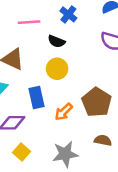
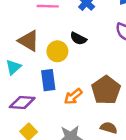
black semicircle: (56, 41) -> (78, 39), moved
yellow circle: (57, 69) -> (57, 51), moved

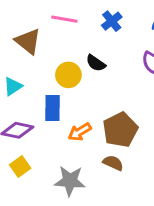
brown triangle: (29, 41) -> (28, 41), moved
brown semicircle: (109, 128) -> (113, 163), moved

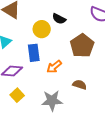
brown pentagon: (120, 130) -> (82, 46), moved

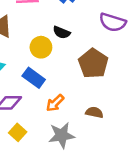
blue rectangle: (34, 53) -> (34, 78), turned -42
orange arrow: (54, 67) -> (55, 103), moved

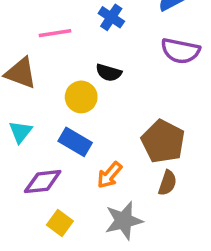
brown pentagon: (93, 63) -> (163, 141), moved
brown semicircle: (94, 112) -> (167, 183), turned 102

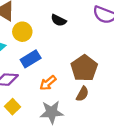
yellow circle: (81, 97) -> (22, 32), moved
blue rectangle: (75, 142) -> (31, 59), turned -72

